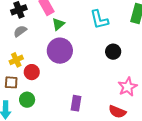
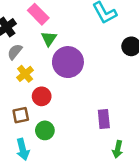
green triangle: (58, 24) -> (49, 39), moved
yellow cross: (16, 60) -> (25, 74), moved

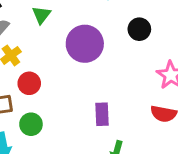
purple circle: (68, 62) -> (85, 44), moved

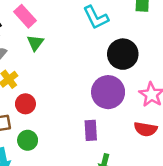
black circle: (139, 29) -> (123, 54), size x1.5
purple circle: (85, 44) -> (108, 92), moved

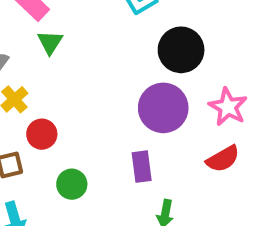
red semicircle: (146, 129) -> (223, 159), turned -35
green circle: (28, 140) -> (72, 184), moved

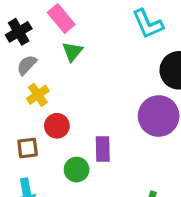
purple rectangle: (142, 167) -> (103, 149), moved

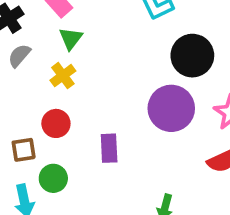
yellow cross: (38, 95) -> (63, 76), moved
green circle: (77, 170) -> (53, 178), moved

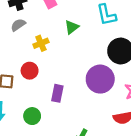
green triangle: (71, 38) -> (72, 27), moved
green circle: (53, 178) -> (32, 116), moved

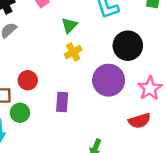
yellow cross: (41, 43) -> (73, 52), moved
green circle: (32, 116) -> (20, 113), moved

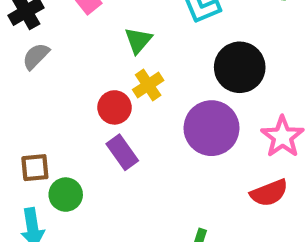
red circle: (28, 80) -> (114, 107), moved
purple rectangle: (62, 102) -> (122, 152), moved, turned -36

